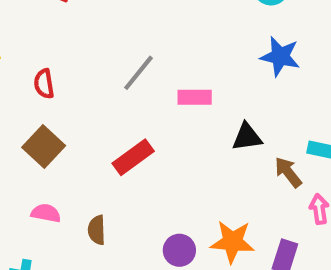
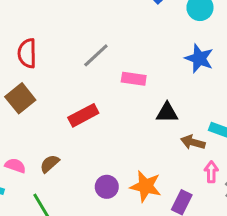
red semicircle: (44, 84) -> (27, 53), size x1.4
brown arrow: (288, 172) -> (193, 142), turned -45
pink semicircle: (46, 213) -> (15, 166), moved
brown semicircle: (97, 230) -> (50, 164), turned 42

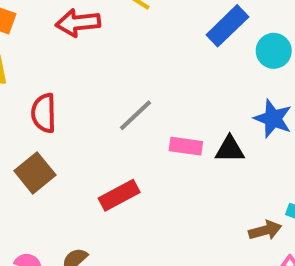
black triangle: (167, 113) -> (230, 149), moved
brown arrow: (193, 142) -> (265, 230), turned 150

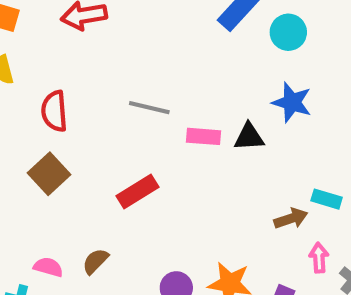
gray line: (135, 115) -> (149, 108), turned 60

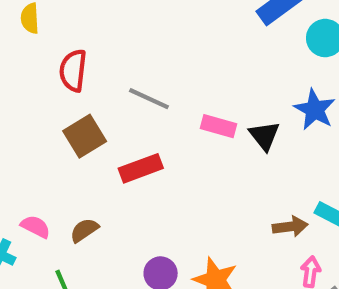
gray line: (149, 108) -> (149, 99), moved
black triangle: (249, 137) -> (264, 136), turned 44
brown square: (49, 174) -> (85, 136), moved

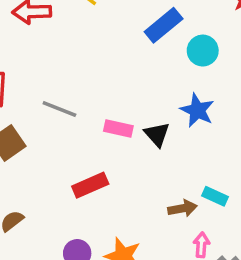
red rectangle: (141, 168) -> (90, 185), moved

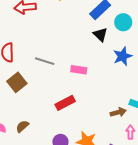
blue star: (197, 110) -> (123, 56), turned 30
black triangle: (157, 134) -> (100, 34), moved

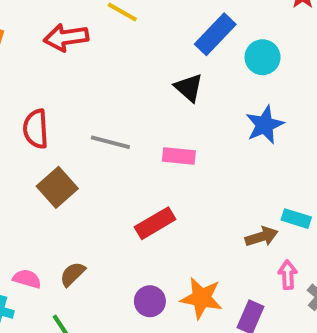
black triangle: (100, 34) -> (189, 88), moved

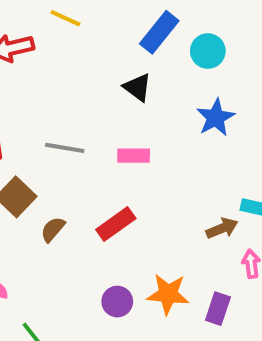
brown semicircle: (73, 274) -> (53, 229), moved

